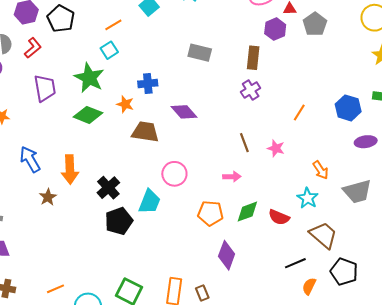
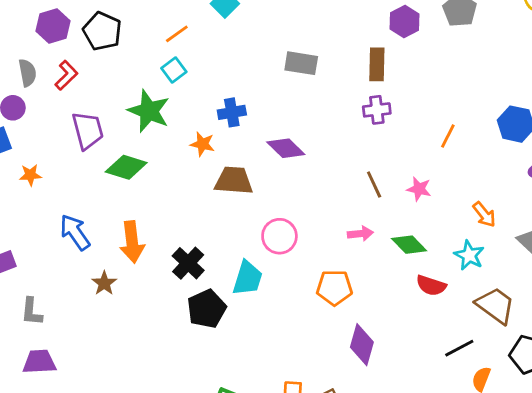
purple cross: (251, 90) -> (377, 110), turned 30
green diamond: (88, 115) -> (126, 167), moved
green diamond: (247, 212) -> (409, 245), moved, turned 70

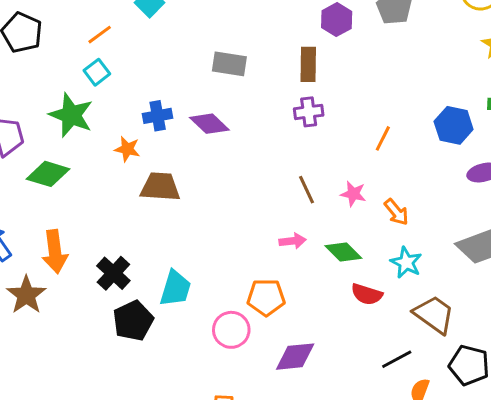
purple diamond: (286, 148) -> (209, 124), moved
orange arrow: (484, 214) -> (396, 212), moved
pink circle: (279, 236) -> (231, 330), moved
brown star: (104, 283) -> (26, 295), size x1.5
purple diamond: (362, 345) -> (295, 357), turned 69

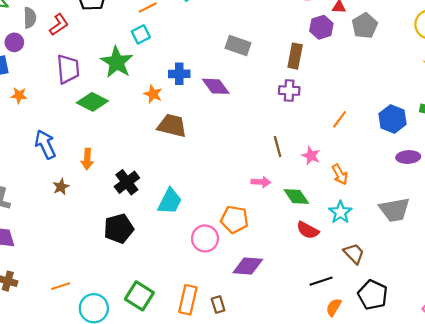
orange arrow: (55, 252) -> (87, 159), size x0.7
brown star: (26, 295) -> (61, 187), size x0.6
brown trapezoid: (434, 314) -> (354, 254), size x0.7
black pentagon: (133, 321) -> (119, 229), moved

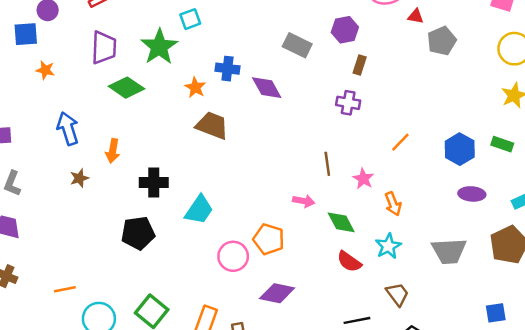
purple hexagon: (321, 27) -> (345, 30), moved
brown rectangle: (295, 56) -> (360, 65), size x0.7
black cross: (127, 182) -> (154, 182), turned 30

